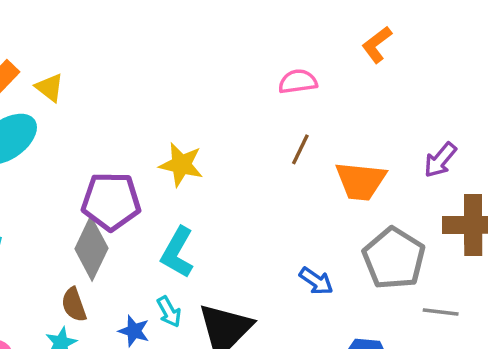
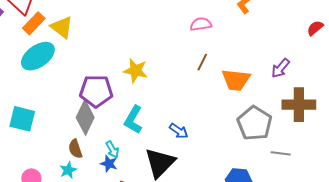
yellow triangle: (50, 87) -> (62, 27), size x1.4
blue arrow: (316, 281) -> (179, 131), moved
cyan arrow: (169, 312) -> (112, 149), moved

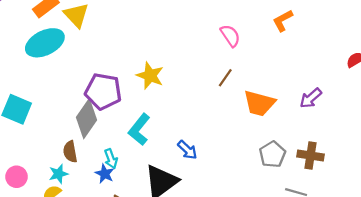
pink semicircle: (201, 24) -> (230, 36), turned 55
brown cross: (299, 105) -> (311, 156), moved, size x0.7
gray pentagon: (255, 123) -> (272, 154), size x0.7

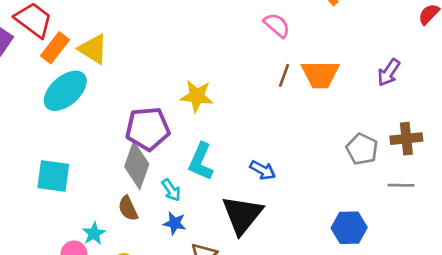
orange trapezoid: (259, 103) -> (320, 74), moved
cyan arrow: (111, 159) -> (171, 190), moved
cyan star: (58, 174) -> (94, 234), moved

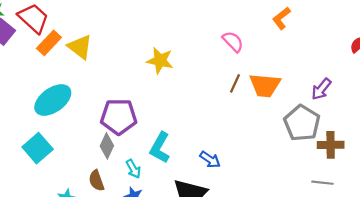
cyan ellipse: (65, 91) -> (53, 100), moved
yellow star: (197, 96) -> (160, 61), moved
gray pentagon: (362, 149) -> (302, 123), moved, size x1.4
gray diamond: (137, 165) -> (107, 146), size x0.7
cyan square: (53, 176) -> (38, 148), turned 36

